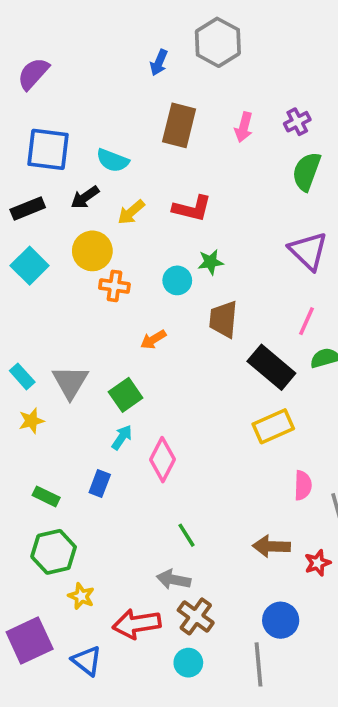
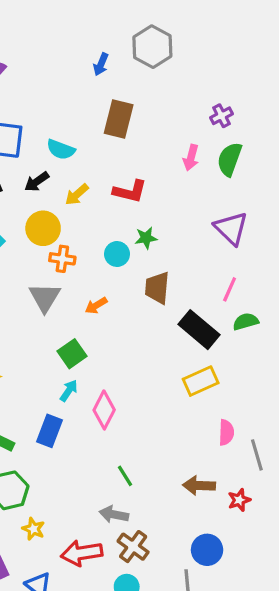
pink arrow: (244, 127) -> (191, 158), moved
gray triangle: (70, 382) -> (45, 297), moved
blue rectangle: (100, 484) -> (49, 431), size x1.4

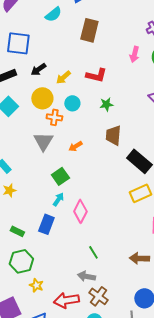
cyan semicircle: (61, 150) -> (53, 14), moved, turned -60
cyan circle: (117, 254) -> (72, 103), moved

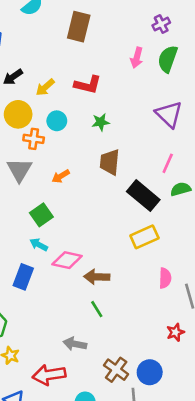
cyan arrow: (58, 199) -> (39, 245), turned -96
pink diamond: (80, 211) -> (67, 260), turned 75
green line: (93, 252) -> (97, 309), moved
brown arrow: (139, 258) -> (97, 277), moved
brown cross: (98, 296) -> (116, 370), moved

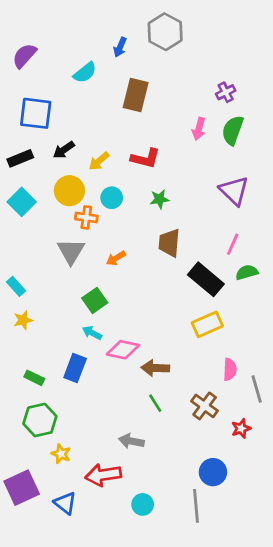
brown cross: (116, 370) -> (205, 406), moved

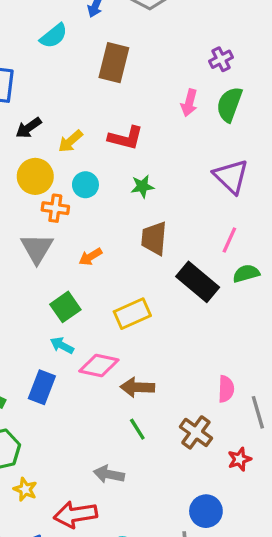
yellow rectangle: (207, 324) -> (132, 314), moved

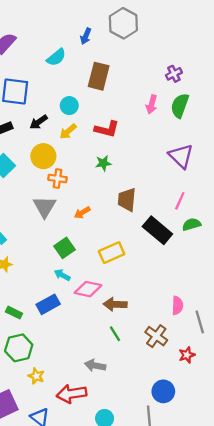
cyan circle: (85, 185) -> (69, 106), moved
green star: (142, 186) -> (103, 163), moved
blue rectangle: (42, 387) -> (48, 304), turned 40

